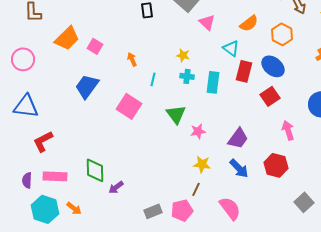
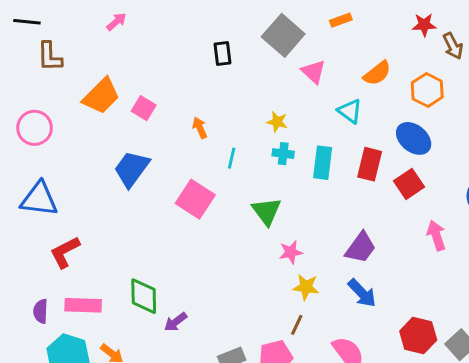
red rectangle: (244, 71) -> (370, 164), moved
pink star: (198, 131) -> (291, 252), moved
red hexagon: (276, 165) -> (418, 336), moved

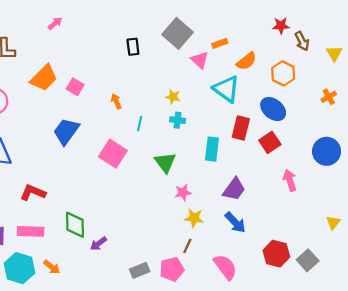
orange rectangle: (341, 20) -> (220, 43), moved
cyan triangle: (350, 111) -> (226, 89), size x1.5
cyan rectangle: (323, 163) -> (212, 149), moved
red L-shape: (65, 252) -> (33, 192), moved, turned 50

